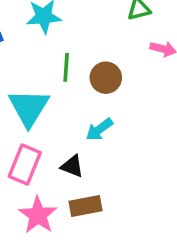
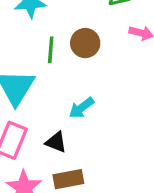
brown circle: (106, 78) -> (85, 43), moved

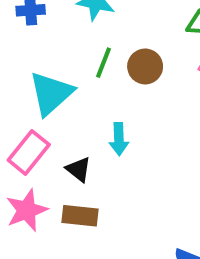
cyan arrow: (81, 108) -> (119, 139), turned -72

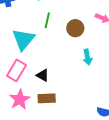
brown circle: (145, 66) -> (75, 28), moved
cyan arrow: (119, 139) -> (87, 57), moved

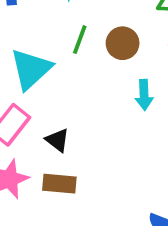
brown circle: (75, 28) -> (123, 43), moved
cyan arrow: (87, 57) -> (144, 95), moved

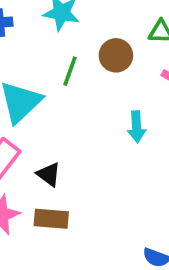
brown circle: (123, 43) -> (116, 55), moved

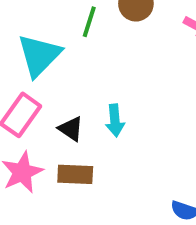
cyan arrow: (137, 127) -> (115, 120), moved

